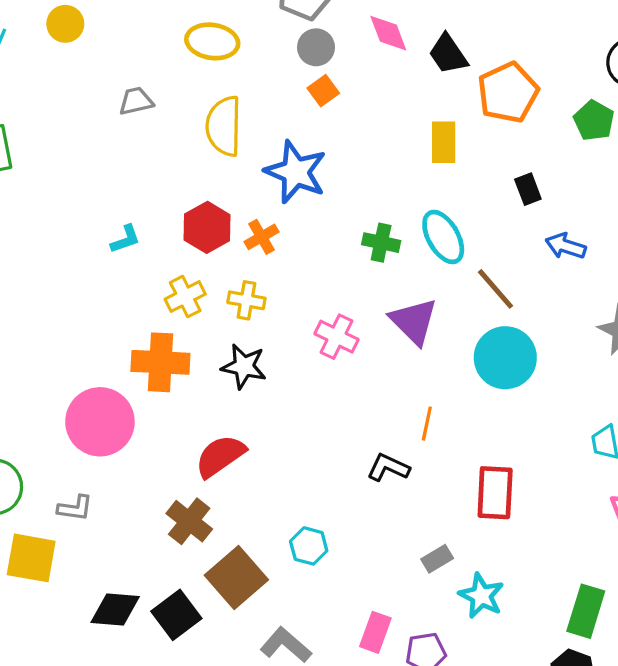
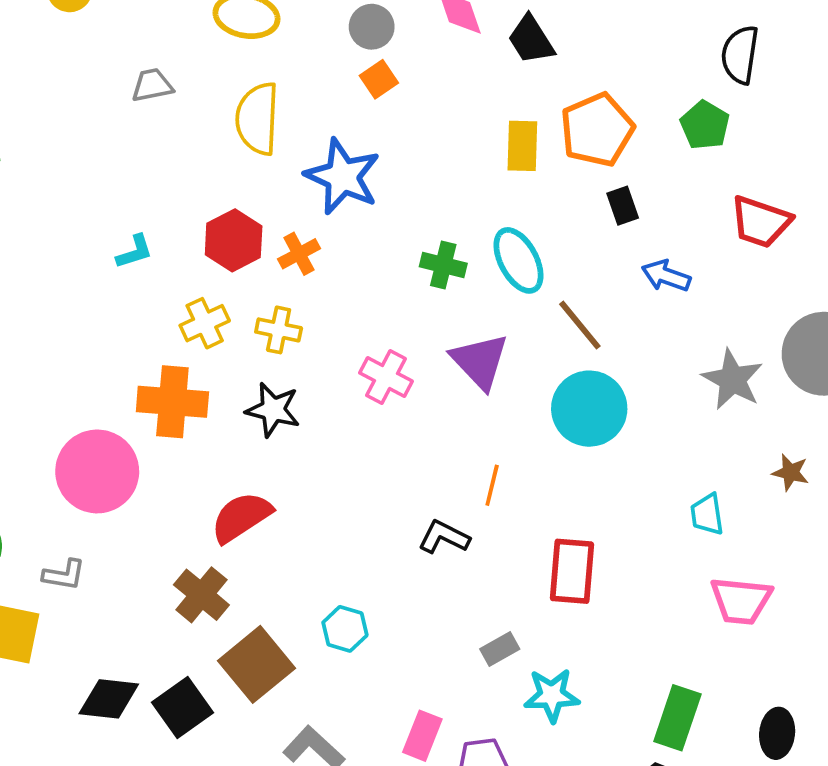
orange pentagon: (508, 93) -> (597, 130), moved
cyan star: (481, 596) -> (552, 695), turned -30

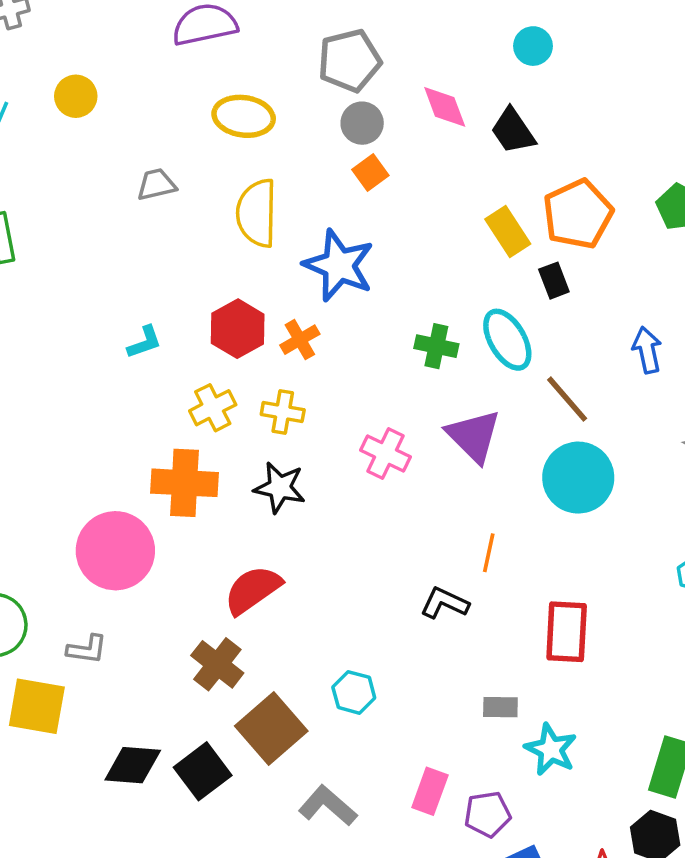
yellow rectangle: (522, 146) -> (508, 231), turned -33
black rectangle: (623, 206) -> (554, 281), moved
blue arrow: (666, 276) -> (647, 350), turned 60
gray rectangle: (500, 649) -> (500, 707), turned 32
cyan star: (552, 695) -> (551, 749), turned 30

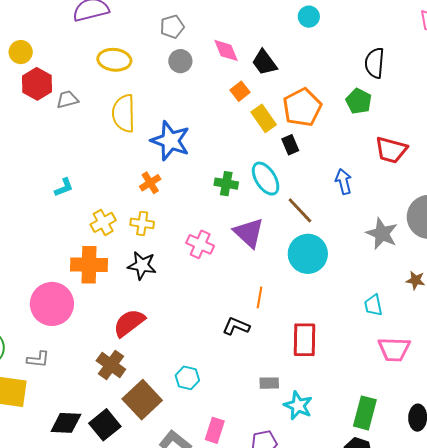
cyan circle: (533, 46) -> (309, 17), moved
gray pentagon: (350, 61) -> (172, 27), size x0.7
orange square: (370, 173) -> (240, 91), moved
red hexagon: (238, 329) -> (37, 84), moved
pink rectangle: (430, 791) -> (215, 430), moved

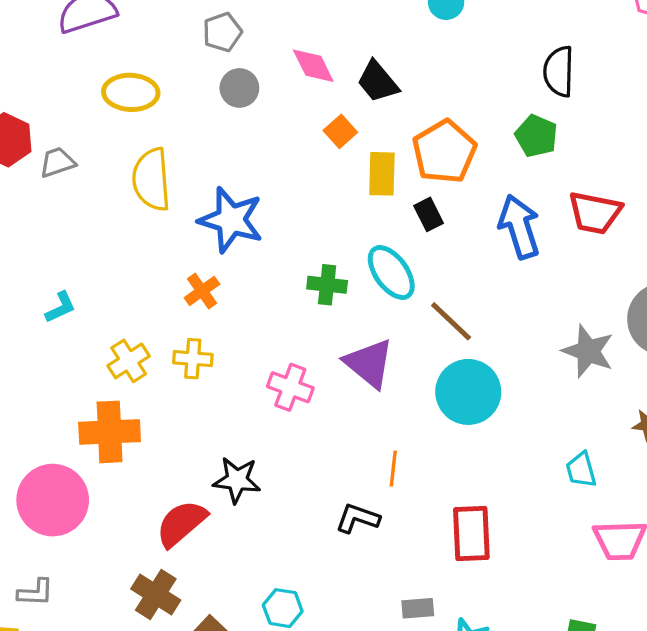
yellow rectangle: (264, 118) -> (382, 174), turned 40
blue arrow: (344, 182) -> (519, 227), moved, size x1.5
black star: (142, 265) -> (237, 480), moved

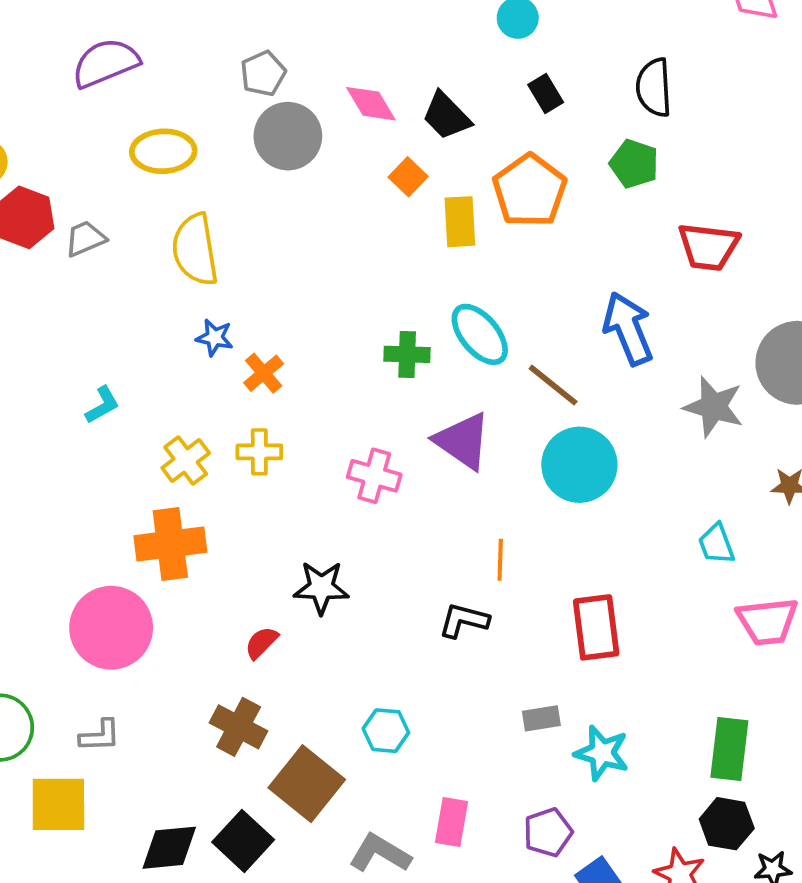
gray circle: (239, 88) -> (288, 136), size x1.5
black rectangle: (429, 214) -> (546, 94), moved
blue star: (231, 220) -> (215, 338), moved, size x0.5
blue arrow: (519, 227) -> (628, 329), moved
red semicircle: (181, 523) -> (261, 643), size x0.6

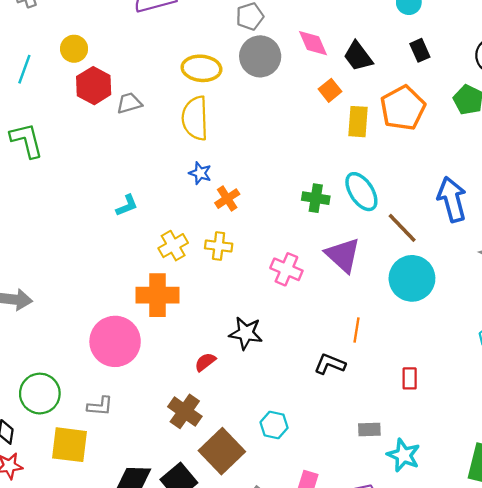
yellow ellipse: (163, 151) -> (201, 68), moved
red rectangle: (596, 627) -> (410, 378), size x0.6

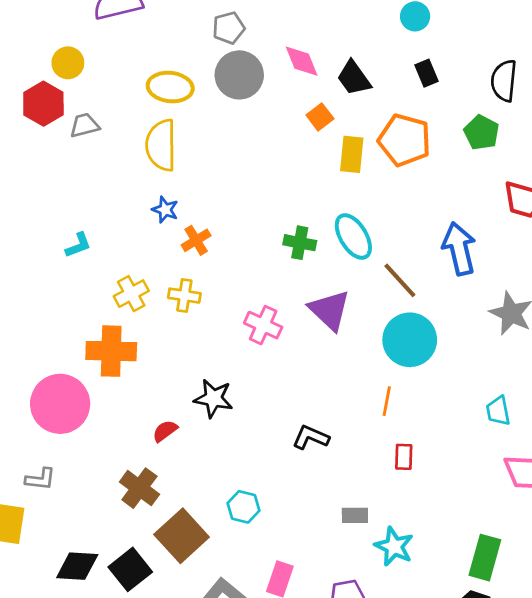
yellow circle: (74, 49) -> (68, 63), moved
orange pentagon: (403, 108) -> (405, 140), turned -30
orange line: (357, 330) -> (387, 401), moved

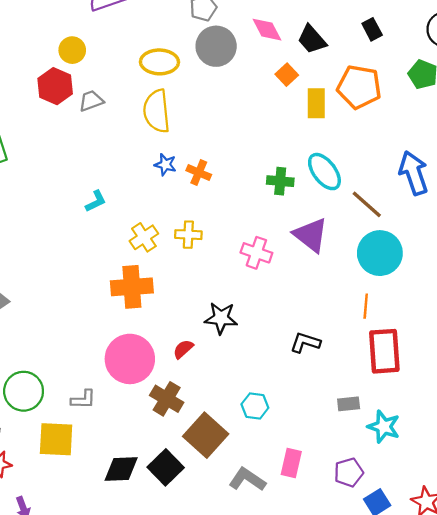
orange cross: (196, 240) -> (199, 173), moved, turned -30
pink circle: (60, 404) -> (130, 359), moved
red rectangle: (404, 457) -> (384, 351), size x2.0

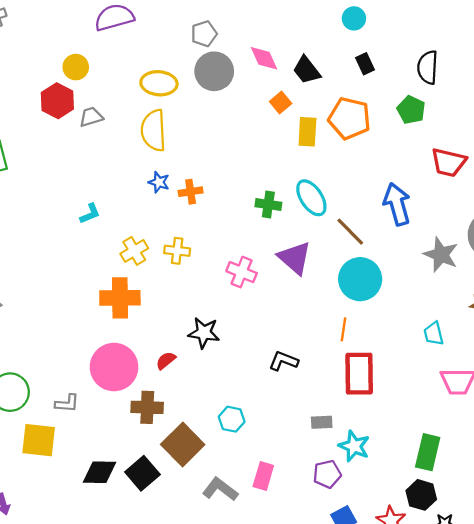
orange cross: (199, 173) -> (191, 192), turned -35
brown cross: (167, 399) -> (147, 407), turned -32
purple pentagon: (349, 472) -> (327, 474), moved

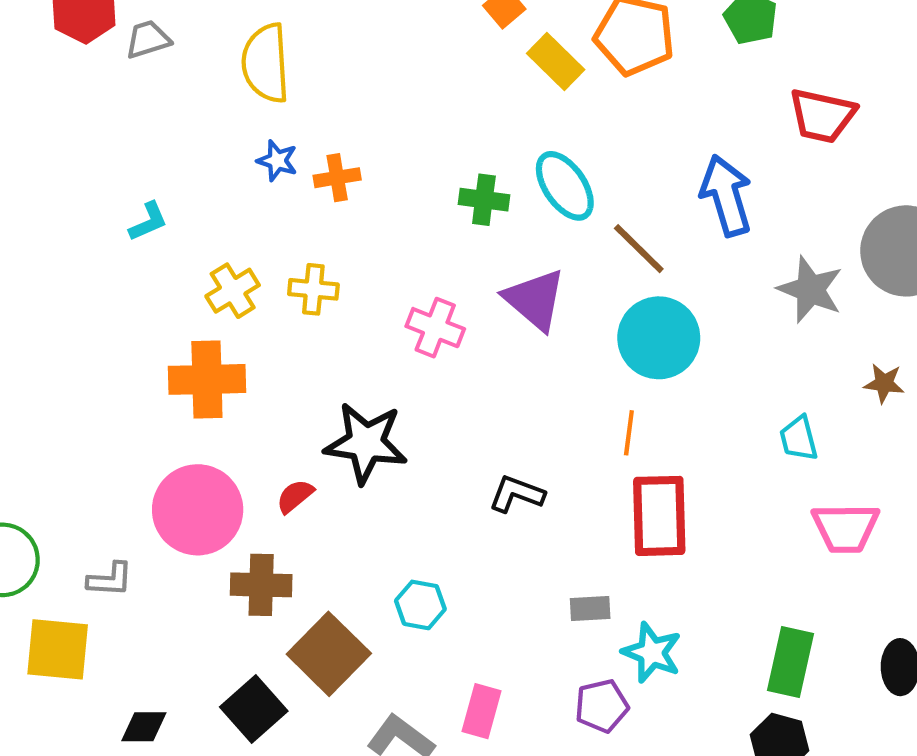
yellow rectangle: (307, 132) -> (556, 62), turned -48
black star: (204, 333) -> (366, 443), size x1.4
black diamond: (100, 472) -> (144, 727), moved, size x0.7

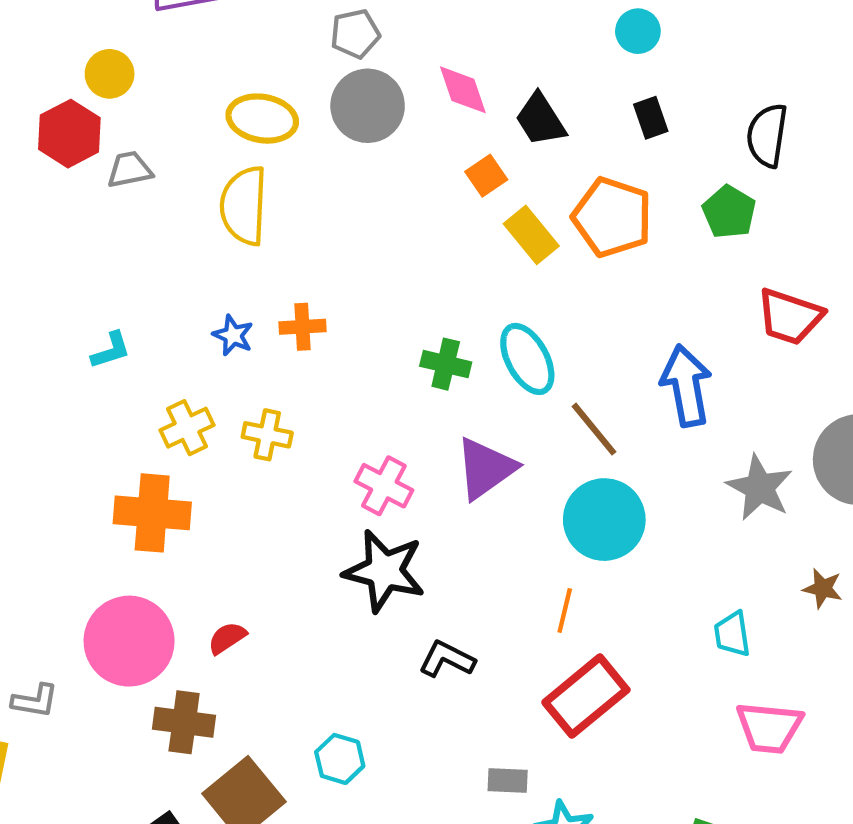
blue star: (277, 161) -> (233, 335), moved
purple triangle: (535, 299) -> (486, 468), turned 38
black star: (366, 443) -> (384, 571), moved
red rectangle: (659, 516) -> (586, 696), turned 46

